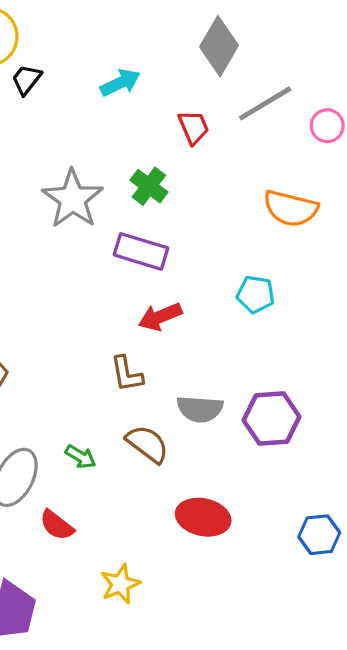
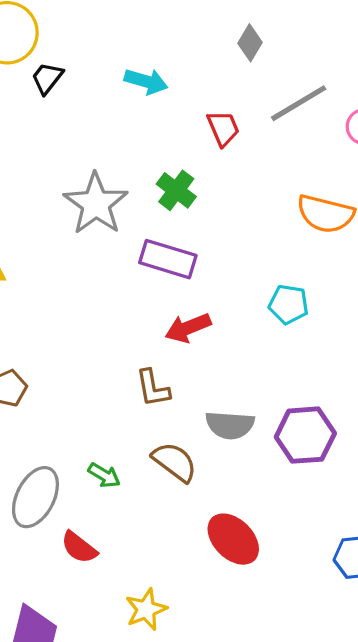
gray diamond: (219, 46) -> (250, 43), size x0.6
cyan arrow: (120, 83) -> (146, 81), turned 42
red ellipse: (203, 517) -> (233, 539), turned 33

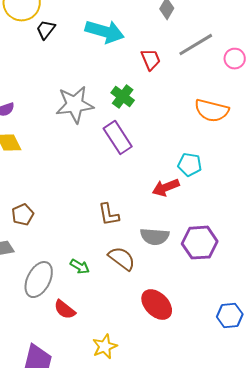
cyan arrow: (146, 81) -> (105, 32), size x1.5
gray star: (96, 204) -> (75, 105), turned 30
purple rectangle: (168, 259) -> (118, 138), turned 40
red arrow: (188, 328) -> (166, 188), moved

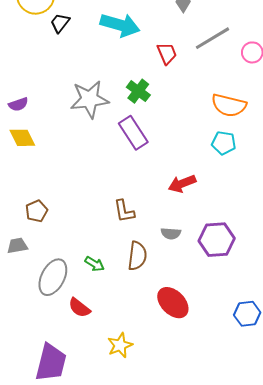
cyan pentagon: (190, 165) -> (224, 143), moved
gray semicircle: (155, 237) -> (171, 233), size x0.7
brown semicircle: (122, 259) -> (137, 256), turned 60

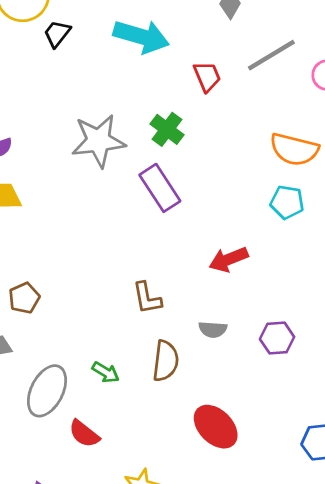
purple hexagon: (217, 240) -> (277, 338), size x0.7

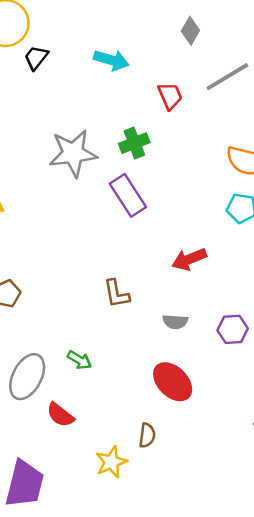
cyan arrow: (141, 36) -> (111, 60), size x0.7
green cross: (167, 129) -> (134, 143), turned 32
brown semicircle: (166, 361) -> (147, 435), moved, size x0.7
red ellipse: (216, 427) -> (173, 382), moved

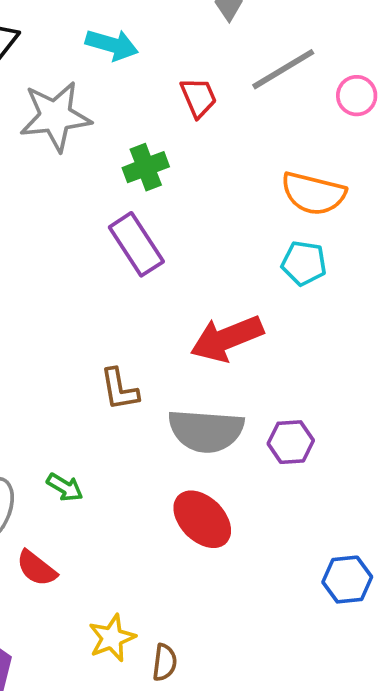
gray star: (73, 153) -> (55, 116), moved
red arrow: (189, 259) -> (227, 338), size x1.4
gray semicircle: (175, 322) -> (206, 431), size x2.0
brown semicircle: (147, 435) -> (165, 662), moved

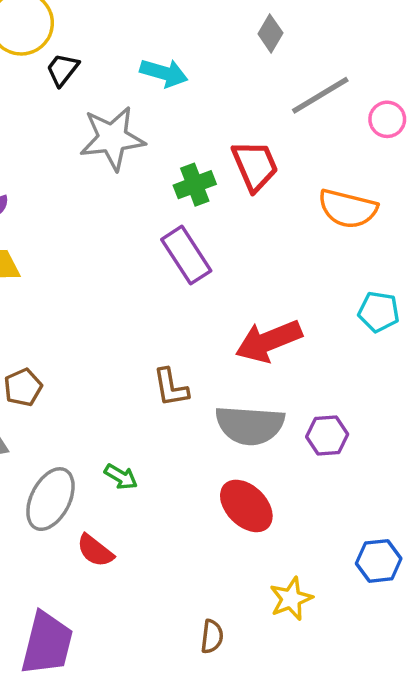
red trapezoid: (198, 97) -> (255, 166), moved, size x1.4
cyan pentagon: (304, 263) -> (379, 312), moved
yellow star: (112, 638) -> (291, 599), moved

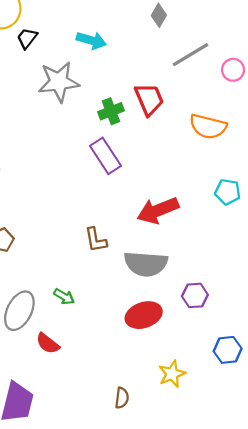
purple hexagon: (327, 435) -> (195, 295), moved
red ellipse: (246, 506) -> (144, 315), turned -64

